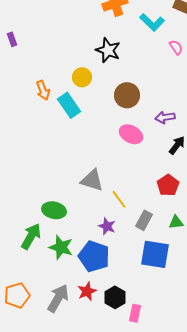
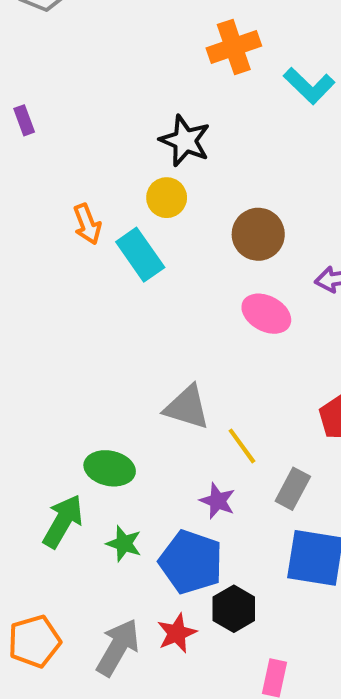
black star: (108, 50) -> (185, 141), moved
green star: (61, 247) -> (124, 544), size x0.7
black hexagon: (115, 297) -> (234, 609), moved

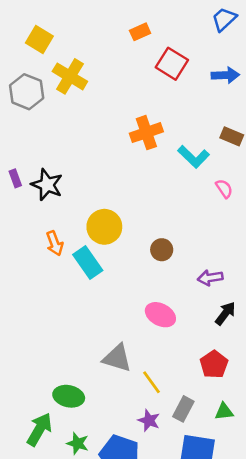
black star: (185, 141) -> (47, 185), moved
yellow circle: (167, 198) -> (104, 227), size x1.4
brown circle: (258, 234) -> (162, 250), size x0.7
pink ellipse: (266, 314) -> (160, 315), moved
purple star: (217, 501) -> (149, 420), moved

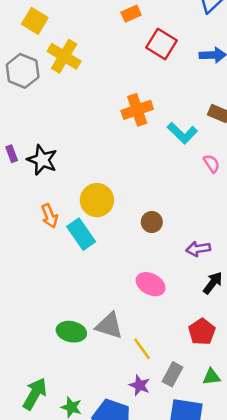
green ellipse: (69, 396) -> (71, 332), moved

